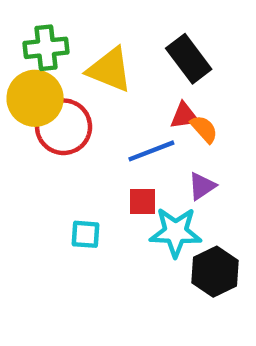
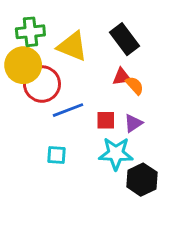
blue line: (151, 151) -> (68, 110), moved
red square: (143, 201) -> (106, 120), moved

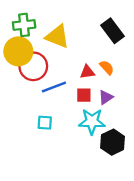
black rectangle: (125, 39) -> (113, 31), moved
red triangle: (122, 77) -> (87, 72), moved

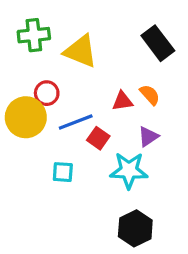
yellow circle: (18, 51) -> (26, 117), moved
red circle: (33, 66) -> (47, 93), size x0.6
red square: (84, 95) -> (98, 138), moved, turned 35
black hexagon: (113, 142) -> (135, 228), moved

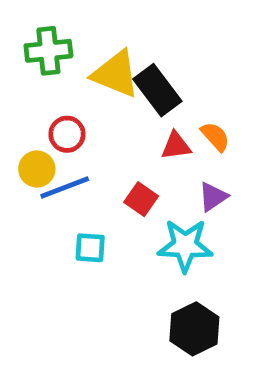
black rectangle: (158, 43) -> (157, 90), moved
yellow circle: (26, 117) -> (37, 169), size x0.6
blue line: (76, 122) -> (65, 188), moved

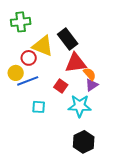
yellow triangle: (116, 74) -> (43, 46), moved
orange semicircle: (215, 137) -> (90, 74), moved
red triangle: (176, 146) -> (76, 63), size x1.6

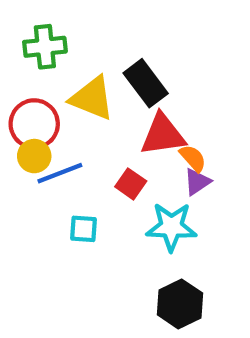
red circle: (29, 58) -> (34, 124), moved, size x1.5

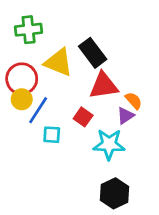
orange semicircle: (193, 158) -> (134, 101), moved
blue line: (60, 173) -> (38, 110), turned -36
cyan square: (84, 229) -> (52, 135), moved

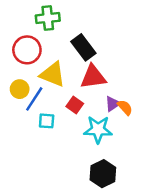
green cross: (29, 30) -> (48, 18), moved
yellow triangle: (59, 62) -> (53, 74), moved
red circle: (22, 79) -> (27, 50), moved
orange semicircle: (134, 101) -> (125, 107), moved

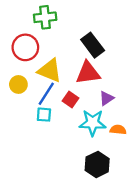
black rectangle: (83, 47) -> (93, 45), moved
blue line: (34, 99) -> (46, 94), moved
orange semicircle: (125, 107) -> (118, 130), moved, turned -42

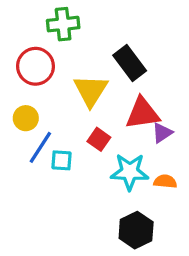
yellow triangle: (50, 71) -> (91, 91), moved, turned 40
red triangle: (88, 73) -> (143, 113), moved
blue line: (46, 94) -> (40, 147), moved
purple triangle: (106, 98) -> (162, 133), moved

